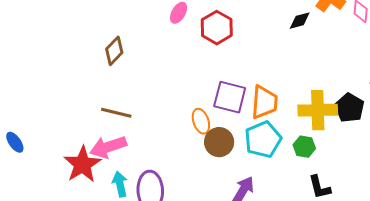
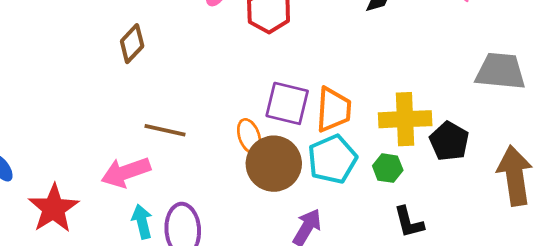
black pentagon: (349, 108) -> (449, 141), moved
brown line: (116, 113) -> (165, 130), moved
brown circle: (219, 142) -> (274, 164), size x1.4
red star: (82, 164) -> (53, 208), moved

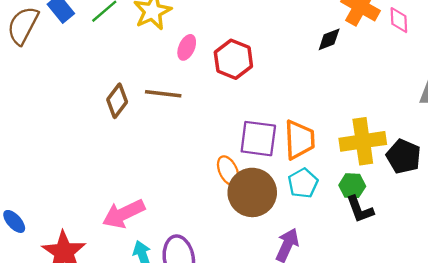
brown line: (165, 130) -> (163, 94), moved
cyan pentagon: (332, 159) -> (303, 183), size x0.7
black L-shape: (409, 222) -> (360, 209), moved

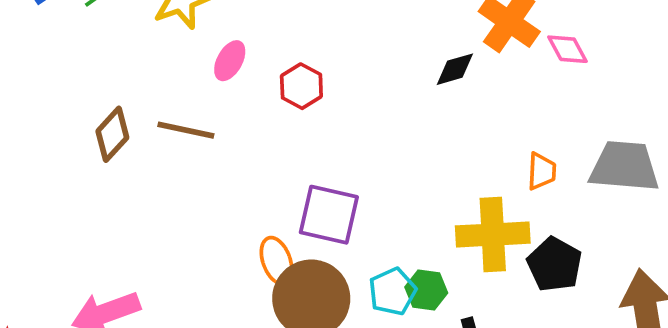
pink diamond: (399, 20) -> (568, 49), turned -32
red hexagon: (233, 59) -> (301, 86), size x0.7
orange trapezoid: (299, 140) -> (542, 171), moved, size x0.6
green hexagon: (352, 186) -> (426, 290), moved

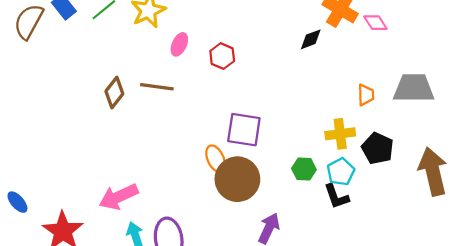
yellow cross: (493, 235) -> (340, 134), size x0.7
cyan pentagon: (392, 292) -> (341, 172), moved

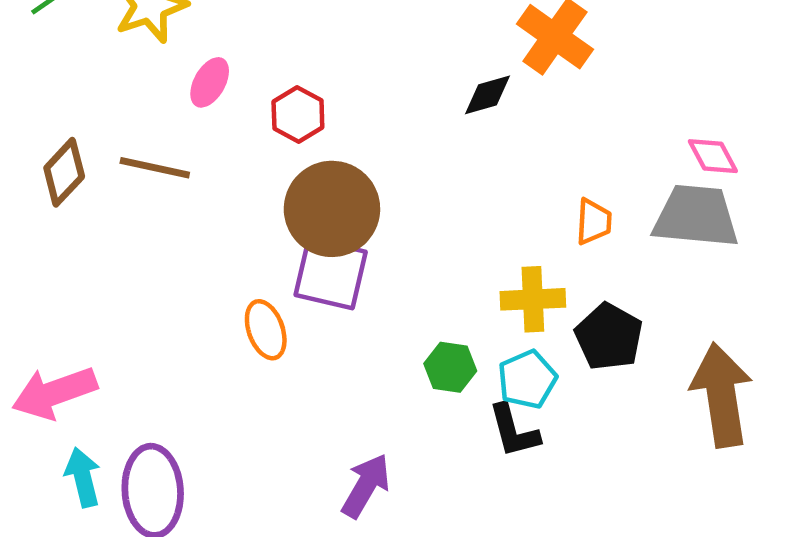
pink diamond: (375, 23) -> (713, 156), moved
brown circle: (237, 179) -> (332, 209), moved

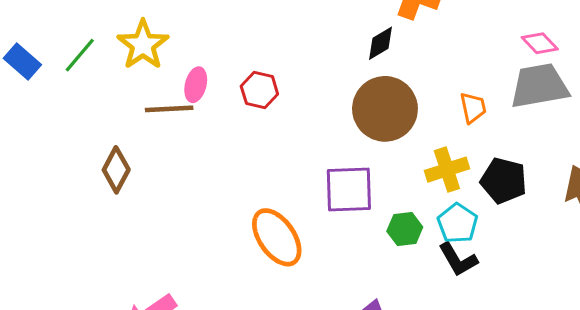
brown line: (155, 168) -> (169, 109), moved
brown circle: (332, 209) -> (385, 109), moved
purple square: (331, 273) -> (349, 189), moved
orange ellipse: (266, 330) -> (277, 237), size x1.5

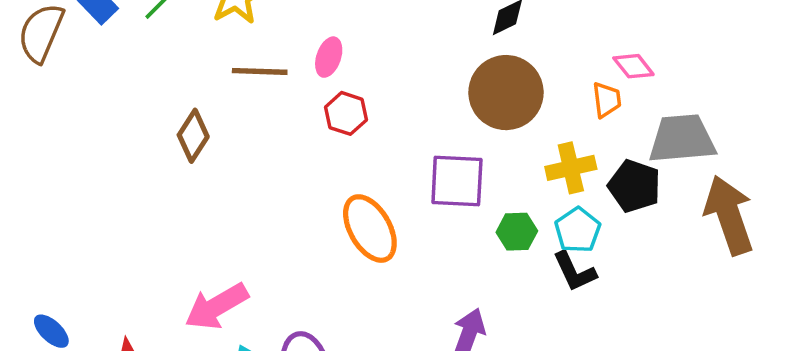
pink diamond: (540, 43) -> (633, 66), moved
pink ellipse: (196, 85) -> (329, 57), moved
gray trapezoid: (539, 86) -> (682, 139), moved
red hexagon: (259, 90) -> (346, 113), moved

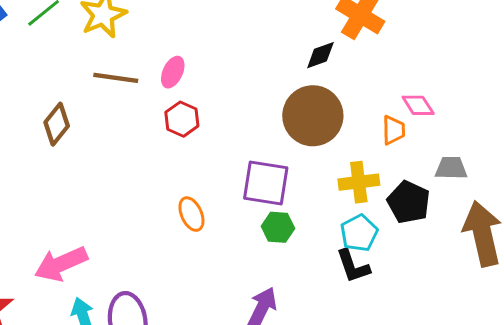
gray trapezoid: (682, 139) -> (451, 168), size x0.6
orange ellipse: (370, 229) -> (191, 214), size x0.6
green hexagon: (517, 232) -> (278, 227), moved

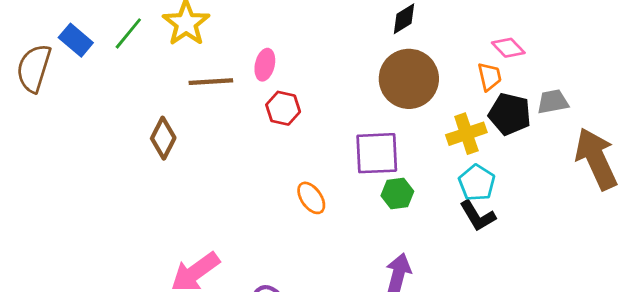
black pentagon: (409, 202) -> (510, 114), moved

